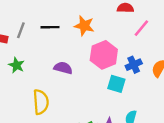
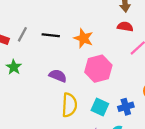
blue cross: (134, 65) -> (126, 107), moved
cyan square: (116, 84) -> (100, 107), moved
yellow semicircle: (41, 102) -> (69, 105), moved

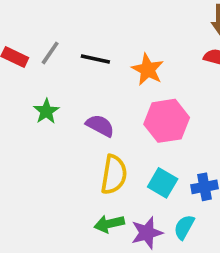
green star: (14, 67) -> (46, 111), moved

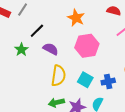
black line: (95, 59) -> (37, 31), moved, turned -56
green star: (46, 111) -> (21, 50), moved

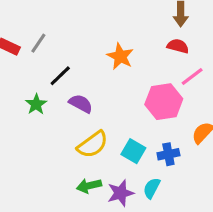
pink hexagon: (87, 46) -> (164, 102), moved
yellow semicircle: (58, 76) -> (93, 145), turned 45

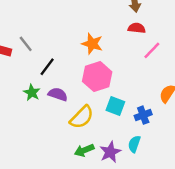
gray line: (38, 43) -> (26, 44), turned -63
pink hexagon: (164, 102) -> (97, 77), moved
purple semicircle: (81, 104) -> (58, 94), moved
cyan square: (133, 151) -> (115, 106), moved

